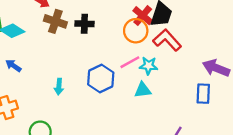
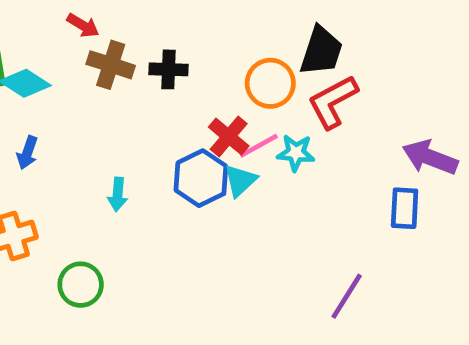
red cross: (143, 16) -> (229, 137), moved
red L-shape: (167, 40) -> (333, 102), turned -76
blue arrow: (13, 66) -> (27, 153), turned -105
cyan triangle: (143, 90) -> (240, 180), moved, turned -36

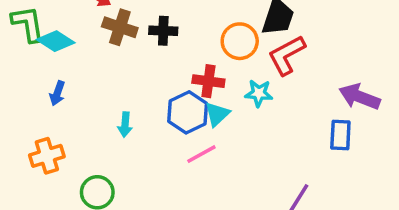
red cross: (229, 137) -> (208, 81), turned -32
pink line: (259, 146) -> (201, 154), moved

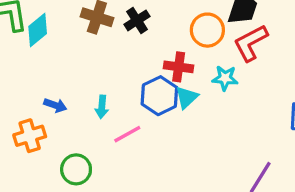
black cross: (163, 31) -> (137, 20), turned -35
cyan diamond: (56, 41) -> (38, 30), turned -72
blue arrow: (57, 93) -> (55, 105), moved, turned -90
pink line: (201, 154) -> (127, 134), moved

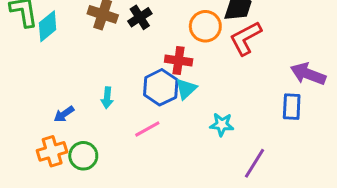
cyan star: (225, 78) -> (222, 125), moved
blue arrow: (55, 105) -> (64, 114), moved, turned 126
pink line: (127, 134) -> (147, 129), moved
orange cross: (30, 136) -> (52, 151), moved

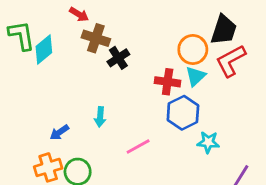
black cross: (140, 17) -> (118, 58), moved
blue hexagon: (161, 87) -> (183, 113), moved
cyan triangle: (186, 89) -> (196, 76), moved

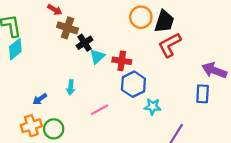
cyan diamond: (44, 49) -> (15, 49), moved
orange circle: (193, 49) -> (141, 17), moved
cyan triangle: (196, 76) -> (97, 57), moved

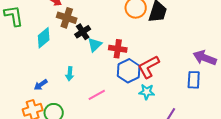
red L-shape: (170, 45) -> (149, 67), moved
cyan diamond: (15, 49) -> (44, 38), moved

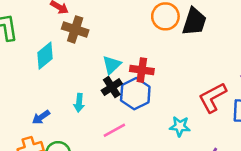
black cross: (83, 32) -> (112, 87), moved
red L-shape: (149, 67) -> (213, 98), moved
blue hexagon: (129, 71) -> (135, 94), moved

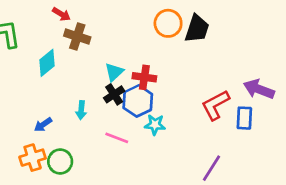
cyan star: (180, 126) -> (155, 125), moved
pink line: (114, 130) -> (117, 138), turned 50

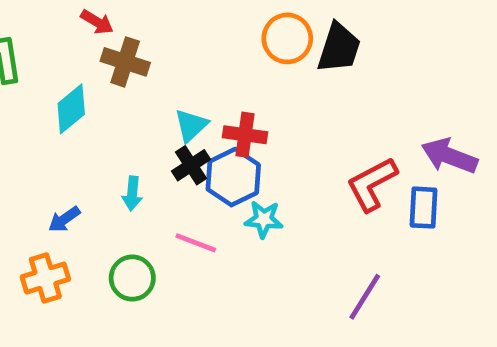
green circle: (60, 162) -> (132, 278), moved

